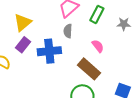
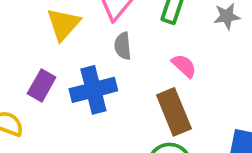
yellow triangle: (23, 22) -> (63, 24), moved
brown rectangle: (89, 69) -> (174, 112), turned 35

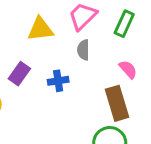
yellow triangle: (63, 24) -> (40, 29), turned 36
blue cross: (93, 90) -> (58, 81), size x0.6

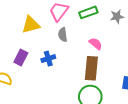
green rectangle: (124, 24) -> (88, 12), turned 54
brown rectangle: (117, 103) -> (91, 68), turned 30

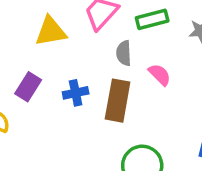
gray semicircle: (63, 35) -> (124, 53), moved
brown rectangle: (91, 68) -> (118, 101), moved

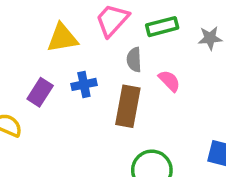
blue cross: (76, 93) -> (84, 84), moved

